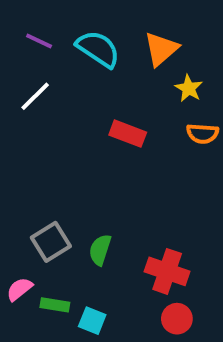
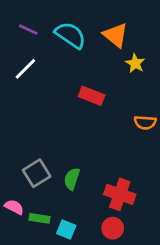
orange triangle: (161, 49) -> (116, 35), turned -40
orange semicircle: (203, 134) -> (145, 122), moved
pink semicircle: (19, 289) -> (14, 207), turned 66
red circle: (177, 319) -> (113, 228), moved

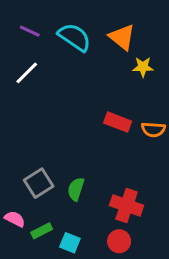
yellow star: (135, 63) -> (143, 67), turned -30
red rectangle: (92, 96) -> (118, 122), moved
green rectangle: (39, 218) -> (42, 231), turned -36

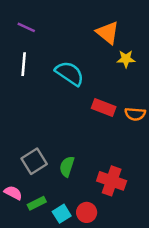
cyan semicircle: (74, 37) -> (70, 73), moved
white line: (27, 73) -> (24, 64), turned -40
red circle: (119, 241) -> (87, 212), moved
cyan square: (70, 243) -> (62, 214), turned 36

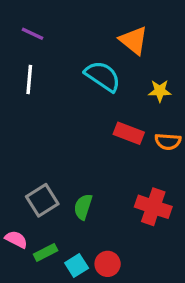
yellow star: (126, 59) -> (160, 91), moved
cyan semicircle: (70, 73) -> (103, 76), moved
red cross: (112, 181) -> (153, 207), moved

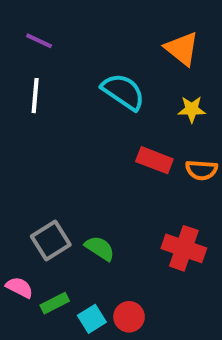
orange triangle: (134, 40) -> (182, 49), moved
green semicircle: (83, 207) -> (100, 248), turned 105

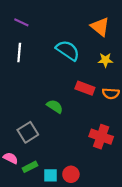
green semicircle: (100, 248) -> (55, 106), moved
cyan square: (92, 319) -> (50, 175), turned 32

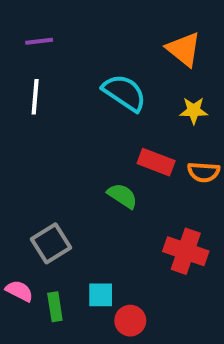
purple line: (21, 22) -> (39, 41), turned -32
green semicircle: (55, 106) -> (122, 196), moved
green rectangle: (30, 167) -> (55, 307), turned -72
cyan square: (50, 175) -> (101, 295), moved

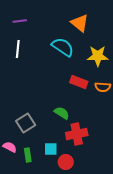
orange triangle: (184, 49) -> (80, 23), moved
yellow star: (194, 111) -> (98, 56), size x1.5
green semicircle: (122, 196) -> (62, 113), moved
red cross: (186, 251) -> (77, 134), moved, turned -30

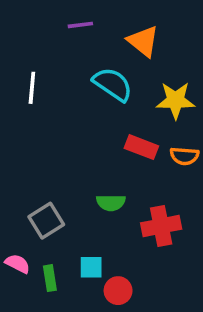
purple line: (20, 21) -> (80, 25), moved
green semicircle: (62, 113) -> (111, 203), turned 147
red cross: (77, 134) -> (161, 226), moved

